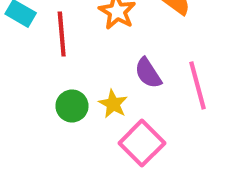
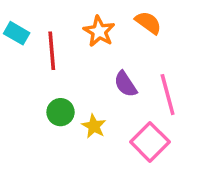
yellow star: (113, 104) -> (94, 126), moved
pink square: (142, 143) -> (150, 142), moved

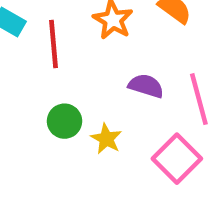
purple semicircle: (125, 84) -> (146, 86), turned 140

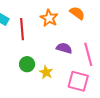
pink square: (177, 159) -> (78, 81), turned -30

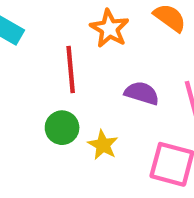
red line: (22, 29) -> (71, 69), moved

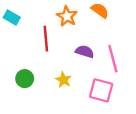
green circle: (62, 128) -> (25, 79), moved

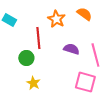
green circle: (25, 79) -> (26, 58), moved
yellow star: (63, 80) -> (33, 83), moved

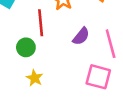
purple semicircle: (71, 49) -> (81, 36), turned 112

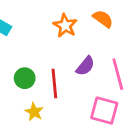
red line: (41, 23) -> (54, 84), moved

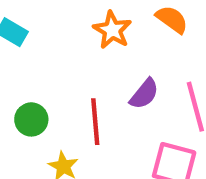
green circle: (25, 78) -> (31, 119), moved

